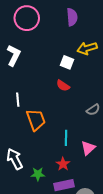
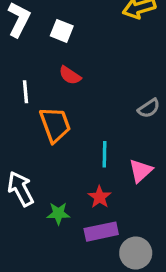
white square: (67, 62) -> (62, 31), moved
red semicircle: (63, 86) -> (70, 75), moved

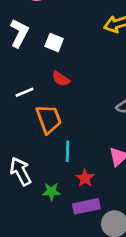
white line: (25, 92) -> (25, 92), turned 72
cyan line: (104, 154) -> (68, 151), moved

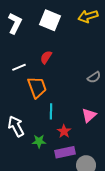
white square: (54, 43) -> (50, 20), moved, size x1.5
red semicircle: (61, 79) -> (46, 57), turned 88

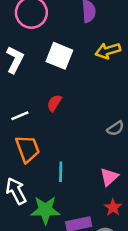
orange trapezoid: (37, 87) -> (28, 149), moved
red star: (64, 131) -> (113, 207), moved
green star: (39, 141) -> (45, 210), size x1.6

